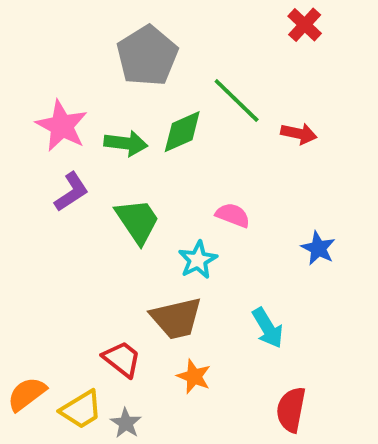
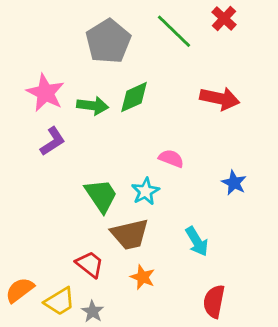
green line: (237, 101) -> (174, 31), moved
red arrow: (299, 134) -> (220, 98), size x1.5
green trapezoid: (137, 221) -> (101, 196), moved

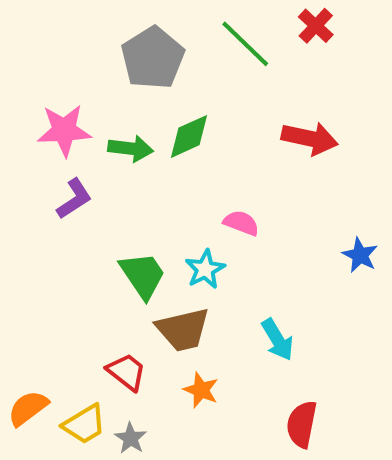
pink star: (45, 93) -> (64, 130), turned -30
blue star: (234, 183) -> (360, 255), moved

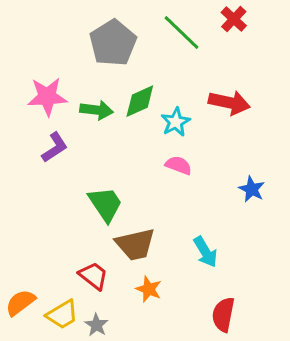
blue star: (360, 255) -> (252, 189), moved
cyan star: (205, 269) -> (176, 122), moved

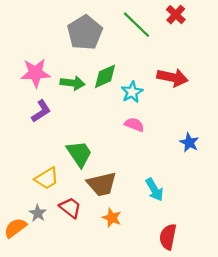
yellow trapezoid: (62, 314) -> (47, 178), moved
gray star: (97, 325) -> (38, 213), moved

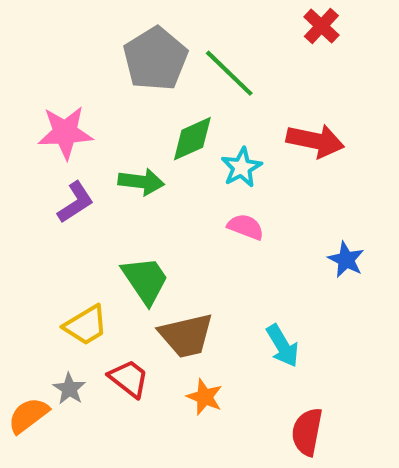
green line: (136, 25) -> (229, 73), moved
green arrow: (73, 83) -> (141, 182), moved

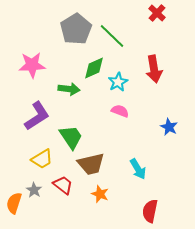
red arrow: (315, 141) -> (154, 69), turned 68
purple L-shape: (76, 202) -> (37, 116), moved, size x1.4
orange semicircle: (28, 415) -> (14, 203), turned -35

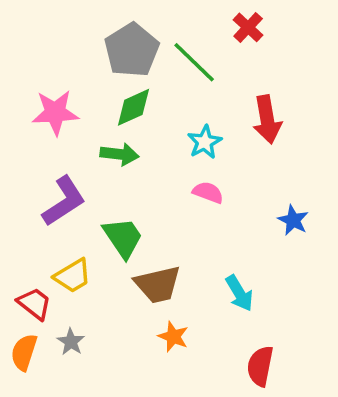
red cross: (157, 13) -> (248, 27), moved
green diamond: (94, 68) -> (133, 107), moved
red trapezoid: (63, 185) -> (34, 304), moved
gray star: (34, 190) -> (71, 342), moved

